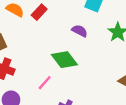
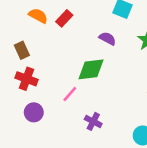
green diamond: (64, 60) -> (91, 69), turned -60

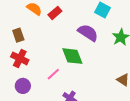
purple semicircle: (107, 39) -> (88, 33), size x1.5
green diamond: (91, 69) -> (72, 56), turned 70

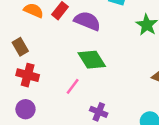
purple semicircle: (88, 33) -> (87, 21), moved
purple circle: (23, 86) -> (25, 109), moved

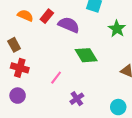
green diamond: (92, 60) -> (86, 55), moved
purple cross: (99, 112) -> (77, 99), turned 32

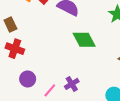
pink line: (56, 78) -> (50, 90), moved
purple circle: (18, 96) -> (28, 79), moved

